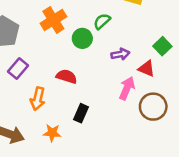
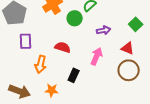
purple rectangle: (18, 69) -> (26, 41), turned -42
red triangle: (147, 69) -> (128, 48), moved
pink arrow: (127, 88) -> (97, 56), moved

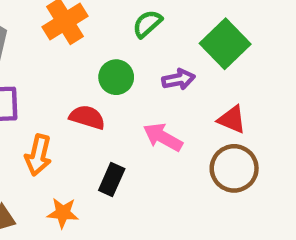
green circle: (75, 18) -> (116, 77), moved
green square: (136, 24) -> (225, 44), moved, size x1.5
pink arrow: (97, 56) -> (163, 137), turned -84

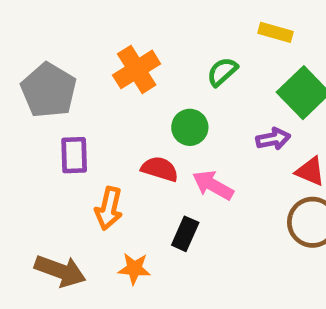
purple arrow: (178, 79) -> (273, 139), moved
pink arrow: (163, 137) -> (213, 185), moved

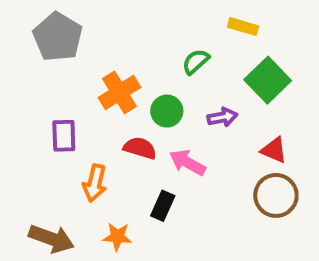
orange cross: (137, 69) -> (119, 92), moved
gray pentagon: (49, 90) -> (58, 37), moved
purple arrow: (273, 139) -> (222, 117), moved

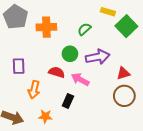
green square: (268, 80) -> (126, 26), moved
orange cross: (119, 92) -> (46, 27), moved, turned 30
purple arrow: (222, 117) -> (98, 57), size x1.6
red triangle: (274, 150) -> (123, 73), turned -40

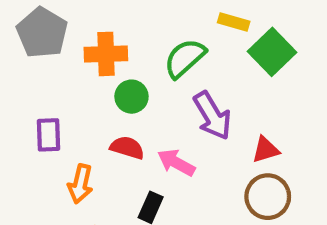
green semicircle: (84, 29) -> (185, 58), size x1.5
green circle: (70, 54) -> (131, 97), moved
purple arrow: (98, 57) -> (212, 116), turned 70

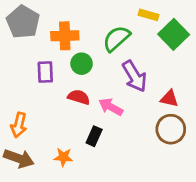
purple rectangle: (48, 135) -> (45, 72), moved
red triangle: (266, 150) -> (169, 99), turned 30
orange arrow: (80, 184) -> (19, 125), moved

